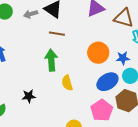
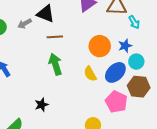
yellow semicircle: (67, 83) -> (90, 74), moved

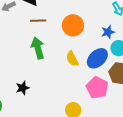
orange circle: (100, 46) -> (73, 25), moved

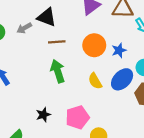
blue star: (108, 32) -> (119, 50), moved
pink pentagon: (97, 88) -> (77, 117), moved, turned 30

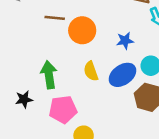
orange circle: (94, 45) -> (82, 30), moved
green arrow: (58, 71) -> (49, 75), moved

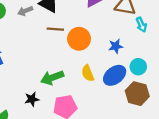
green arrow: (49, 75) -> (52, 78), turned -100

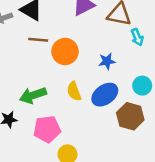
cyan circle: (138, 67) -> (142, 86), moved

